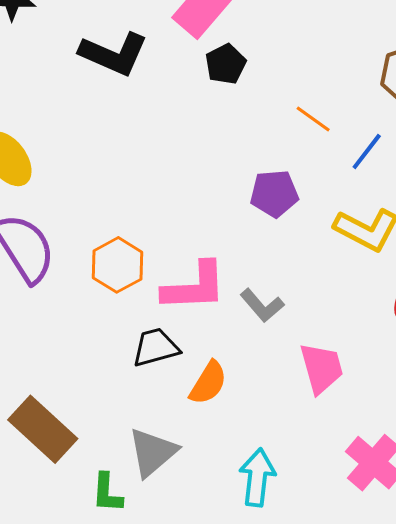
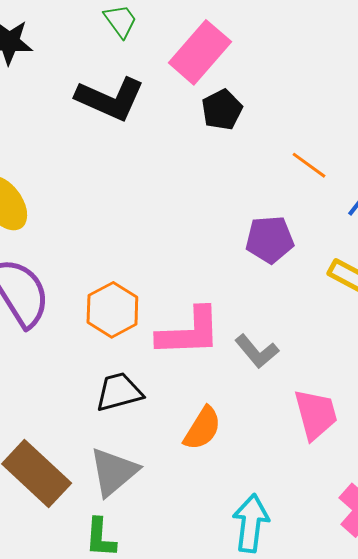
black trapezoid: (156, 347) -> (119, 392), moved
gray triangle: (153, 452) -> (114, 472), moved

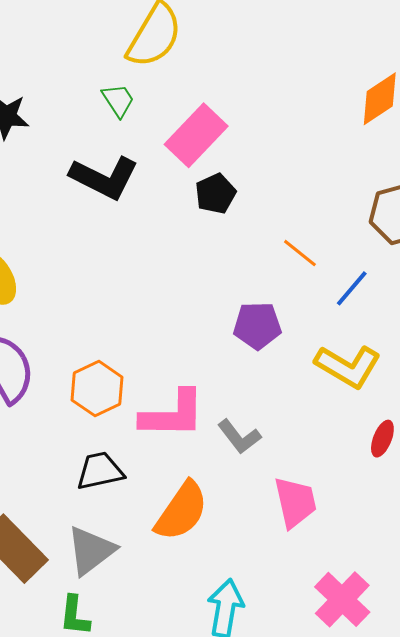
orange semicircle: (202, 428) -> (181, 511), size x1.4

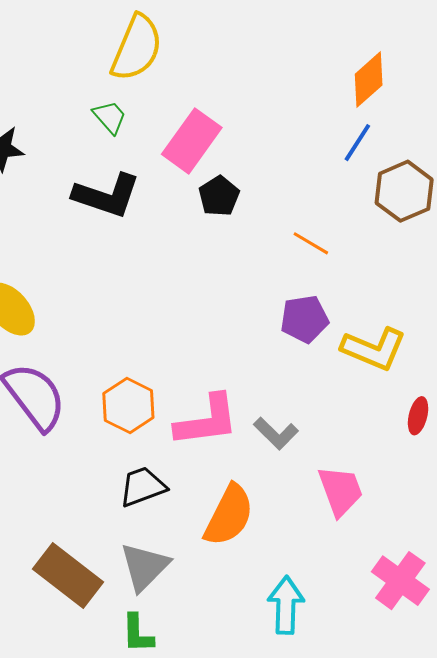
blue line: (352, 288) -> (357, 143), moved
purple pentagon: (257, 326) -> (304, 319), moved

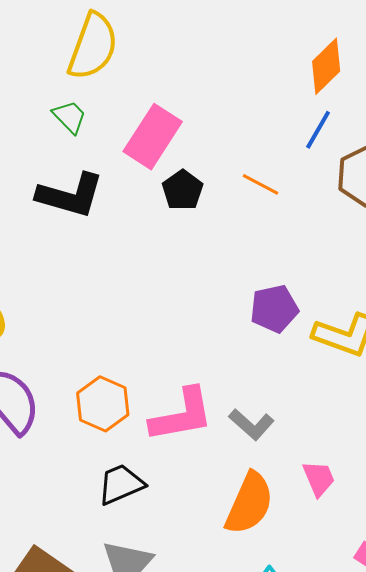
orange line: (311, 243) -> (260, 184), moved
pink trapezoid: (340, 491) -> (319, 478), size x0.7
orange semicircle: (229, 515) -> (249, 503), moved

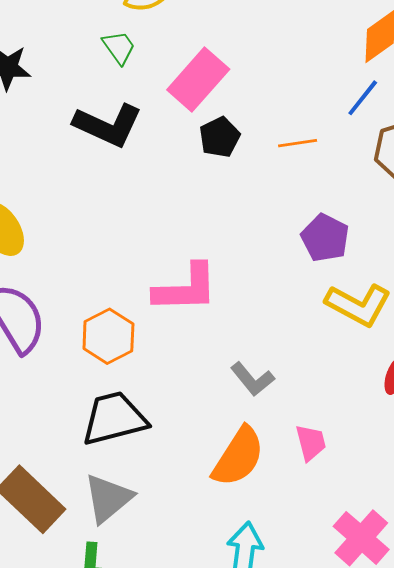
orange line: (260, 184) -> (298, 143), turned -45
purple pentagon: (274, 309) -> (325, 238), moved, turned 30
pink L-shape: (182, 415) -> (186, 288), moved
black trapezoid: (121, 484) -> (114, 418), size x1.4

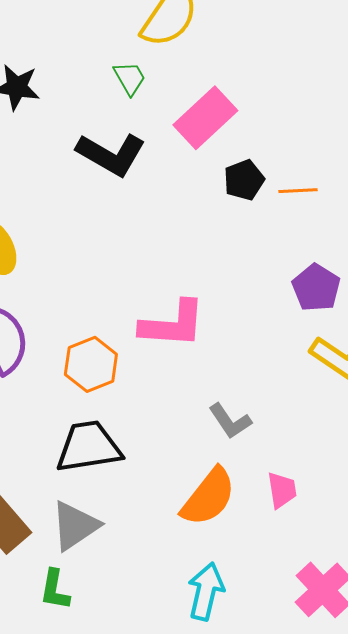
black pentagon: (220, 137) -> (244, 180), moved

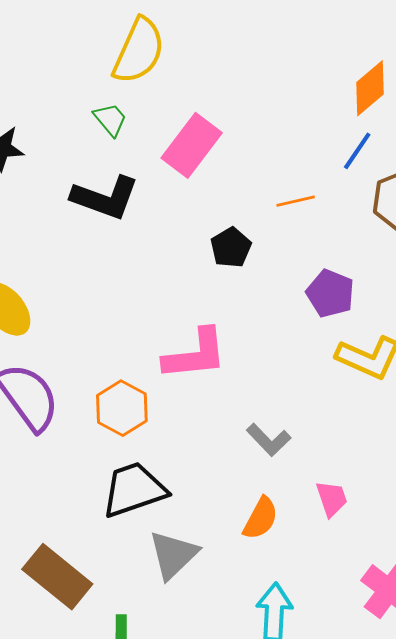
black pentagon: (244, 180) -> (231, 247), moved
orange semicircle: (208, 497) -> (261, 518), size x0.7
gray triangle: (75, 526) -> (173, 555), moved

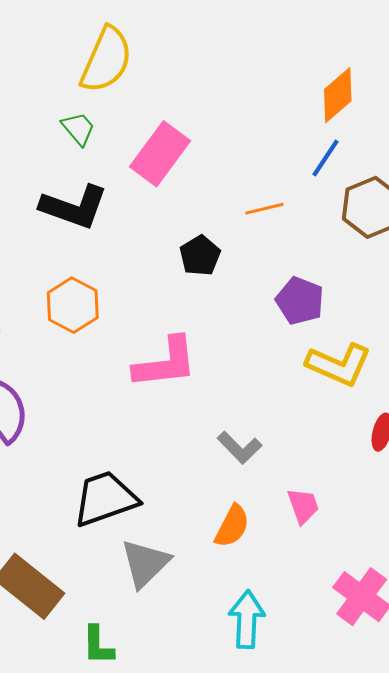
orange hexagon: (122, 408) -> (73, 305), moved

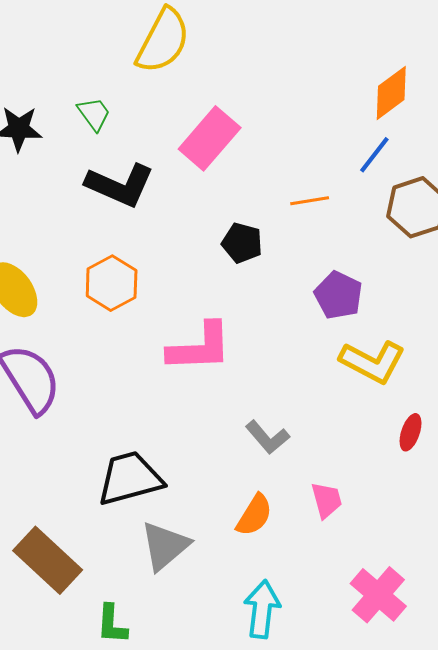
green trapezoid: (78, 129) -> (94, 114), moved
black pentagon: (200, 256) -> (242, 243), turned -30

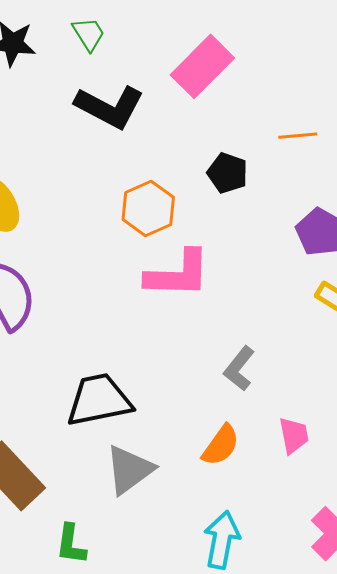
orange hexagon: (112, 283) -> (148, 208), moved
gray L-shape: (267, 437) -> (239, 369), turned 75

